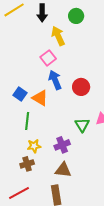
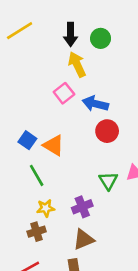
black arrow: (42, 13) -> (71, 34), moved
blue arrow: (55, 80) -> (95, 104), moved, turned -54
green line: (27, 121) -> (37, 175), turned -36
brown triangle: (63, 170) -> (84, 239), turned -30

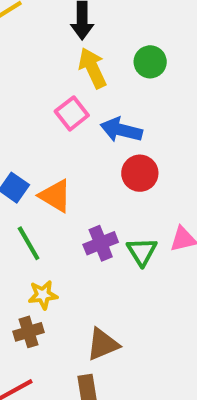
green circle: (101, 38) -> (150, 62), moved
purple cross: (82, 207) -> (101, 243), moved

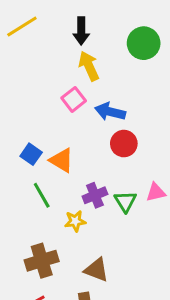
green circle: (150, 62) -> (144, 43), moved, size x1.4
yellow star: (43, 295) -> (75, 221), moved
brown cross: (29, 332) -> (42, 261), size x1.5
brown triangle: (103, 344) -> (96, 270), turned 44

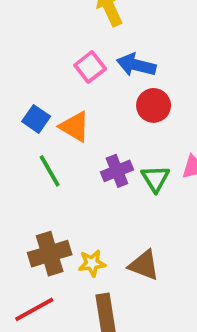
pink square: (74, 99) -> (90, 67), moved
yellow star: (75, 221) -> (92, 263), moved
brown triangle: (96, 270) -> (144, 265), moved

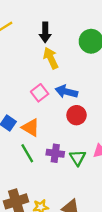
green line: (50, 171) -> (27, 153), moved
purple cross: (117, 171) -> (55, 153), turned 30

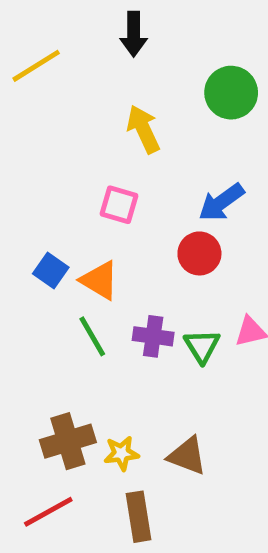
black arrow: (45, 32) -> (134, 34), moved
blue arrow: (66, 92) -> (221, 202), moved, turned -50
pink square: (40, 93) -> (119, 205), turned -36

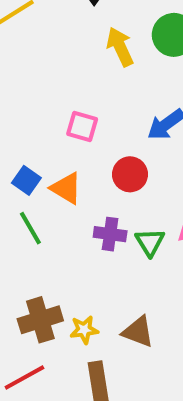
yellow arrow: (143, 129) -> (120, 47), moved
red circle: (199, 253) -> (130, 174), moved
green line: (92, 336) -> (30, 228), moved

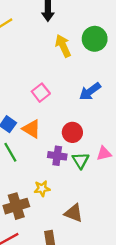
pink square: (82, 127) -> (41, 93), turned 36
red circle: (130, 174) -> (72, 132), moved
yellow star: (84, 330) -> (42, 189), moved

